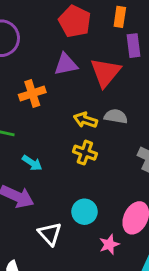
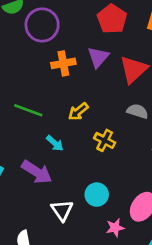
purple triangle: (66, 64) -> (98, 57), turned -45
orange cross: (32, 93) -> (63, 63), moved
yellow arrow: (85, 120) -> (78, 112), moved, turned -65

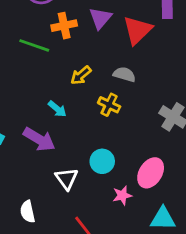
green line: (28, 110) -> (34, 45), moved
gray semicircle: (137, 111) -> (124, 74), moved

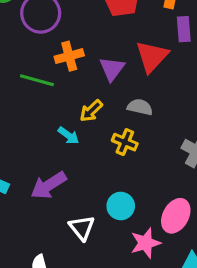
purple triangle: (100, 18) -> (112, 69), moved
cyan arrow: (57, 109) -> (68, 136), moved
purple arrow: (39, 139) -> (49, 185), turned 120
pink star: (122, 195) -> (145, 243), size x1.4

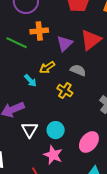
white triangle: (82, 228) -> (30, 130), moved
pink star: (145, 243) -> (53, 155), moved, turned 30

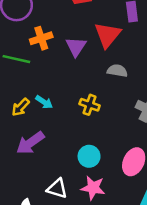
yellow arrow: (47, 67) -> (21, 107), moved
gray semicircle: (78, 70) -> (117, 71), moved
white triangle: (30, 130) -> (57, 189), moved, turned -30

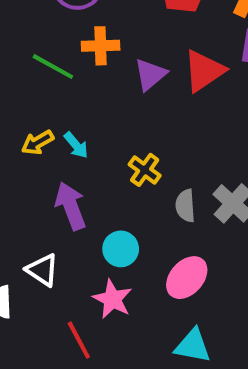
gray semicircle: (117, 71) -> (185, 206), moved, turned -120
purple arrow: (30, 143) -> (71, 206), moved, turned 88
white triangle: (57, 189) -> (42, 270), moved

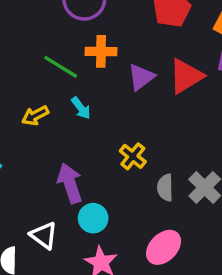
yellow arrow: (37, 142) -> (35, 116), moved
cyan arrow: (76, 145) -> (81, 108), moved
cyan circle: (121, 249) -> (93, 218), moved

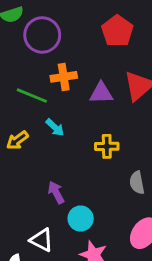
purple triangle: (141, 77) -> (101, 93), turned 45
yellow cross: (133, 156) -> (107, 146), moved, turned -30
purple arrow: (70, 183) -> (56, 192), size x0.7

